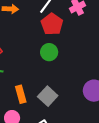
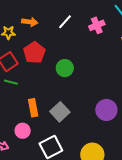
red pentagon: (52, 24) -> (34, 53), moved

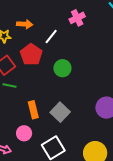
white line: (65, 22) -> (51, 37), moved
pink cross: (97, 25) -> (77, 18), moved

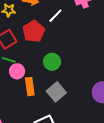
green circle: (62, 68) -> (52, 62), moved
pink circle: (24, 133) -> (17, 71), moved

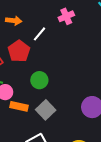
orange rectangle: (30, 87) -> (19, 106), turned -66

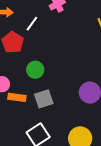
gray square: (46, 110) -> (44, 99), turned 30

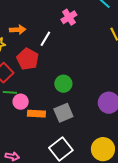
green circle: (35, 70) -> (63, 84), moved

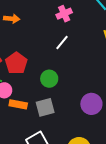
white line: (45, 39) -> (62, 43), moved
red pentagon: (28, 59) -> (16, 63), moved

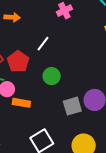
white line: (62, 43) -> (43, 44), moved
gray square: (45, 107) -> (72, 106), moved

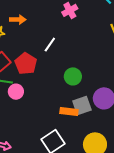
green circle: (52, 76) -> (73, 76), moved
orange rectangle: (21, 103) -> (69, 111), moved

